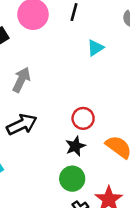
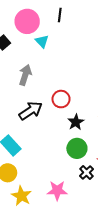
cyan triangle: (95, 48) -> (42, 41), moved, turned -32
red circle: (83, 118) -> (61, 99), moved

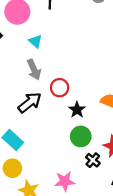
cyan triangle: (42, 41) -> (35, 41), moved
gray arrow: (25, 75) -> (34, 70), moved, turned 144

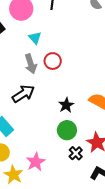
red circle: (60, 88) -> (53, 61), moved
pink star: (65, 181) -> (36, 162), moved, turned -30

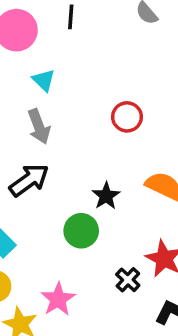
red circle: (53, 61) -> (127, 117), moved
green circle: (67, 130) -> (81, 231), moved

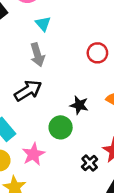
black star: (106, 196) -> (79, 105), turned -30
pink star: (58, 299) -> (33, 154), moved

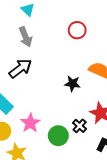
black star: (79, 105) -> (72, 84), moved
green circle: (61, 127) -> (58, 136), moved

